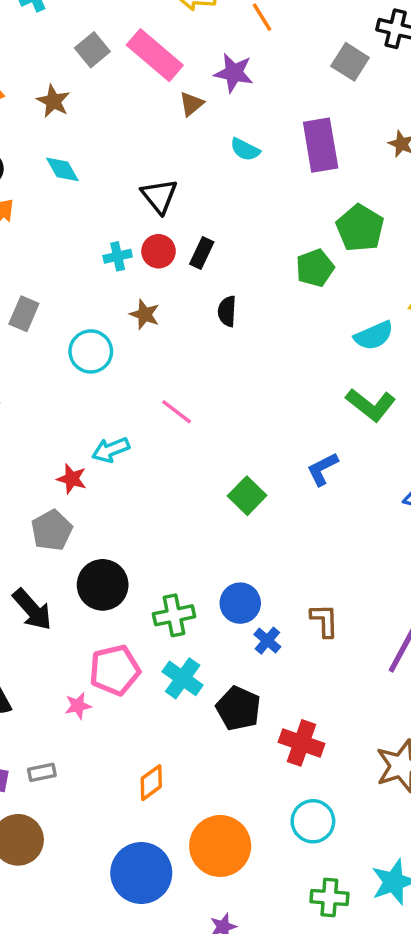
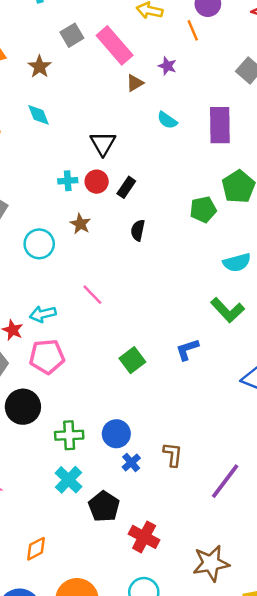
purple star: (234, 73) -> (167, 66), size x0.7
pink pentagon: (115, 670) -> (47, 357), moved

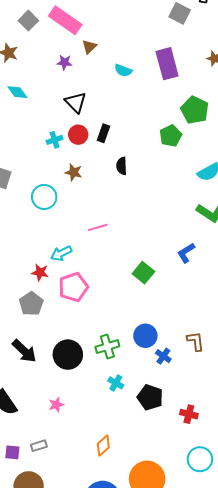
purple star: (167, 66) -> (64, 62), moved
pink line: (92, 295) -> (98, 227), turned -48
black circle: (23, 407) -> (68, 355), moved
cyan cross: (68, 480) -> (116, 383), size x0.7
red cross: (144, 537) -> (189, 414), size x0.7

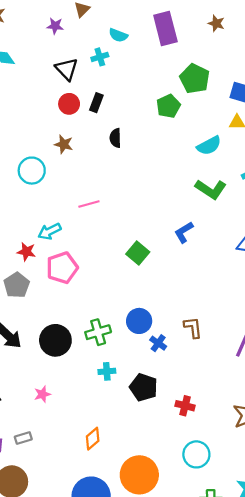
cyan cross: (55, 140) -> (100, 57), moved
cyan cross: (116, 383) -> (107, 371), turned -35

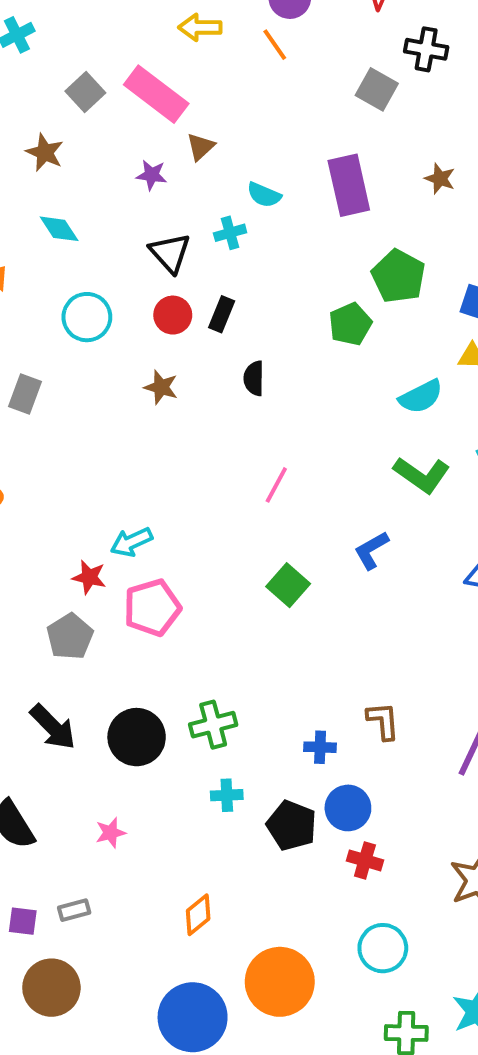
cyan circle: (32, 171) -> (87, 317), moved
pink line: (89, 204) -> (276, 485), moved, turned -48
blue circle: (139, 321) -> (348, 808), moved
blue cross: (158, 343) -> (320, 747), turned -35

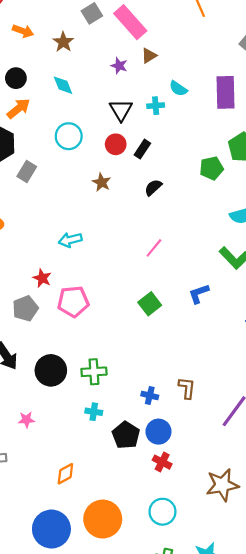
black semicircle: (254, 378) -> (153, 187), turned 36
cyan arrow: (131, 542) -> (70, 240), moved

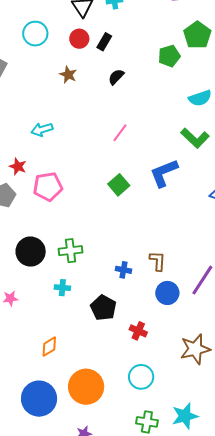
blue L-shape: (199, 294) -> (164, 173), size x1.5
cyan cross: (94, 412) -> (62, 288), moved
blue circle: (158, 432) -> (167, 293), moved

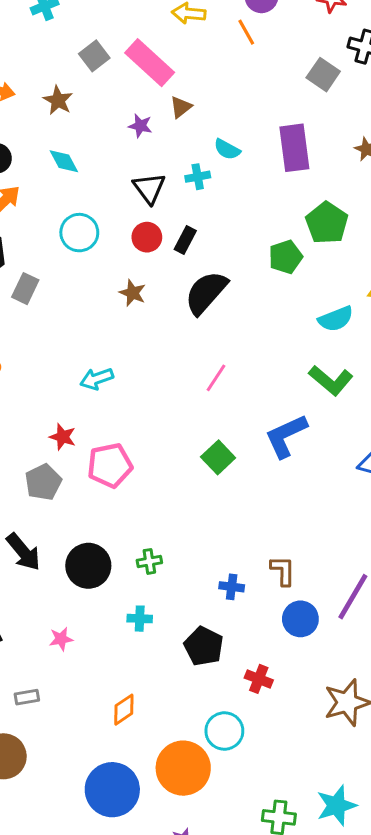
black semicircle: (116, 77) -> (206, 293), size x1.8
green cross: (71, 251) -> (149, 561), size x0.7
cyan circle: (141, 377) -> (224, 731), moved

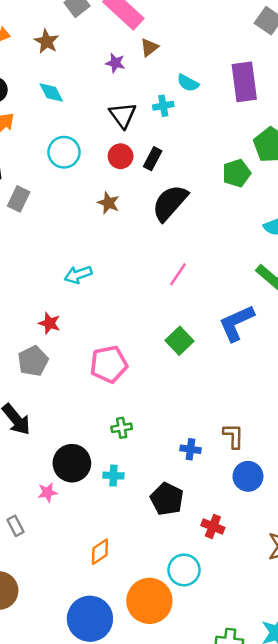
pink pentagon: (110, 465) -> (109, 364), moved
black circle: (88, 566) -> (72, 463), moved
gray rectangle: (27, 697) -> (16, 526), moved, turned 72

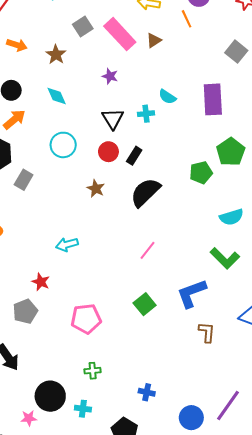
brown triangle: (149, 47) -> (154, 40), moved
brown L-shape: (233, 436) -> (207, 332), moved

